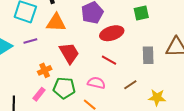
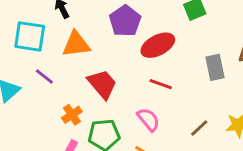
purple line: (30, 41) -> (44, 77), turned 64
pink semicircle: (96, 83) -> (148, 119), turned 48
brown line: (130, 85) -> (199, 128), moved

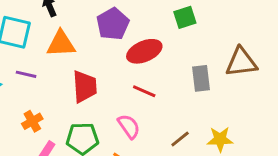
purple line: (44, 77) -> (26, 74), turned -30
red trapezoid: (102, 84) -> (85, 87), turned 32
orange cross: (72, 115) -> (32, 121), moved

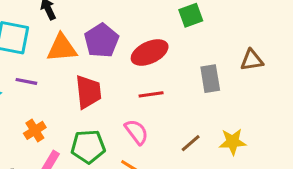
purple pentagon: (113, 24) -> (101, 41), moved
brown triangle: (241, 62) -> (252, 60), size x0.7
red line: (144, 91) -> (151, 94), turned -30

